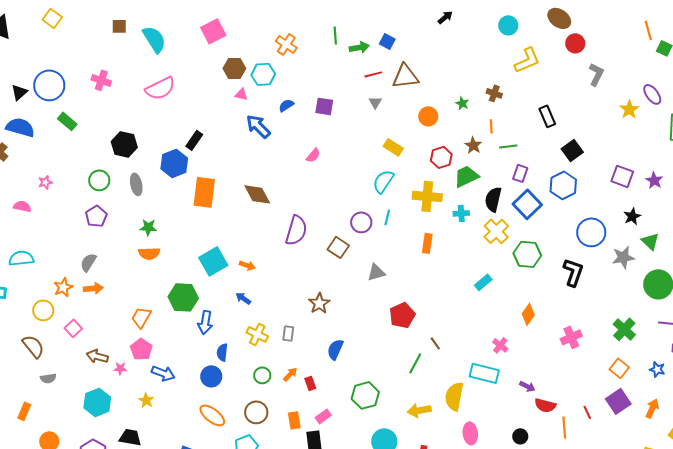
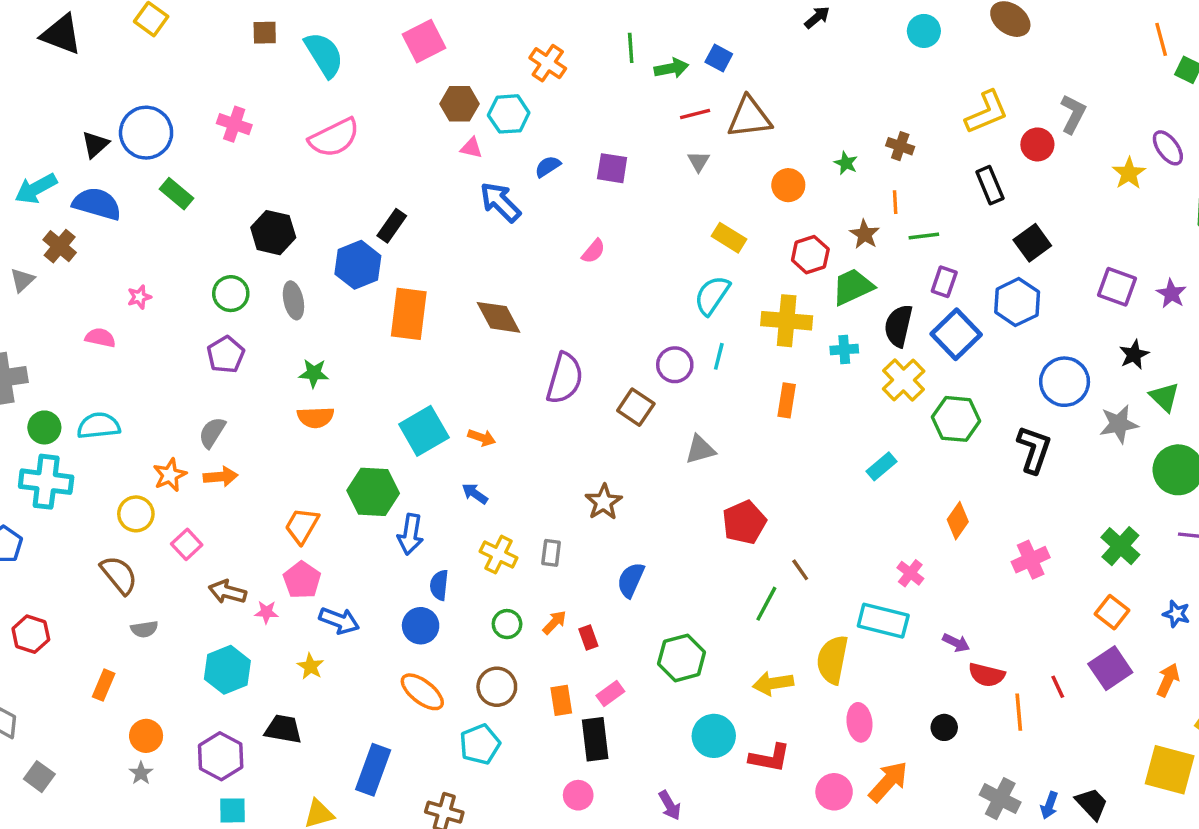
red circle: (575, 43) -> (1037, 144), moved
yellow L-shape: (527, 60) -> (987, 112), moved

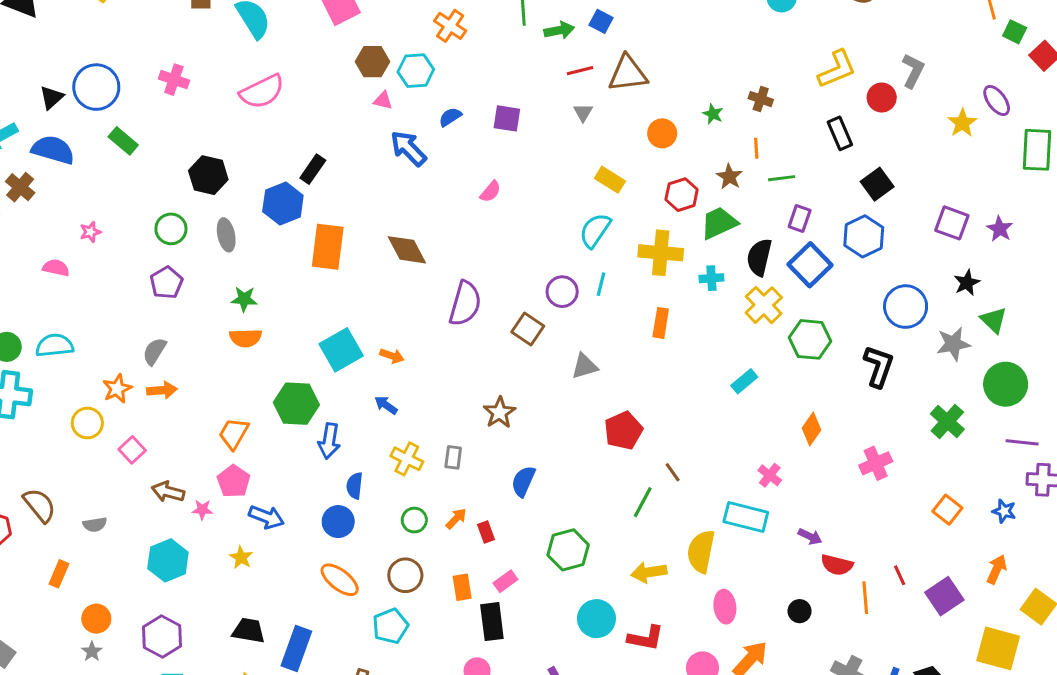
green cross: (1120, 546) -> (947, 422), moved
brown semicircle: (119, 575) -> (40, 505), moved
purple square: (1110, 668) -> (944, 596), moved
black trapezoid: (283, 729) -> (249, 631), moved

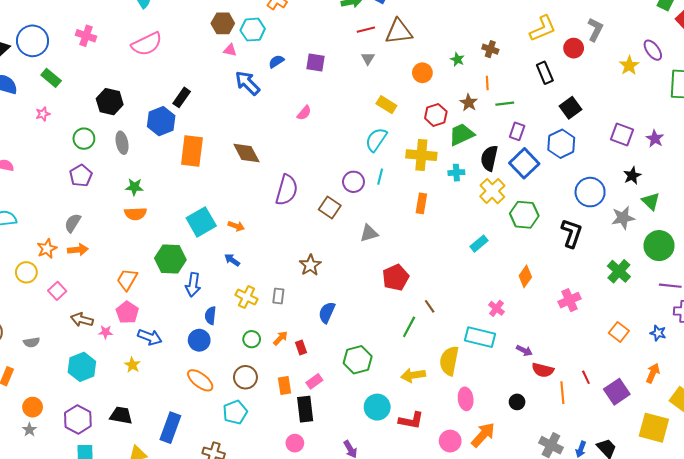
pink star: (90, 232) -> (43, 114), moved
black trapezoid: (249, 631) -> (121, 415), moved

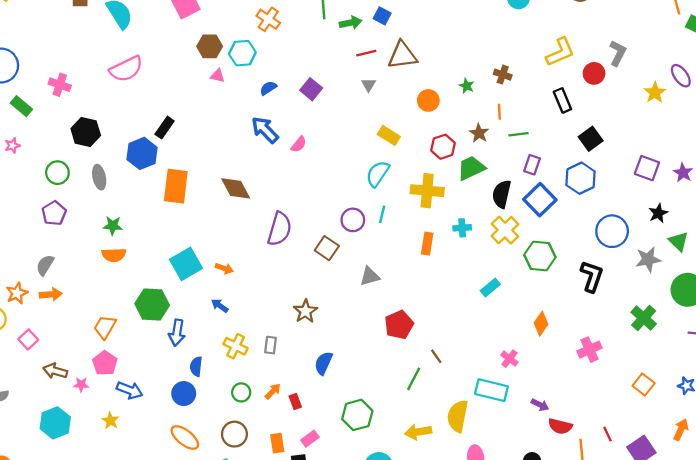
pink cross: (86, 36) -> (60, 85), moved
purple square: (315, 62) -> (311, 89), turned 30
blue arrow: (248, 83) -> (265, 130), moved
cyan cross: (456, 173) -> (462, 228), moved

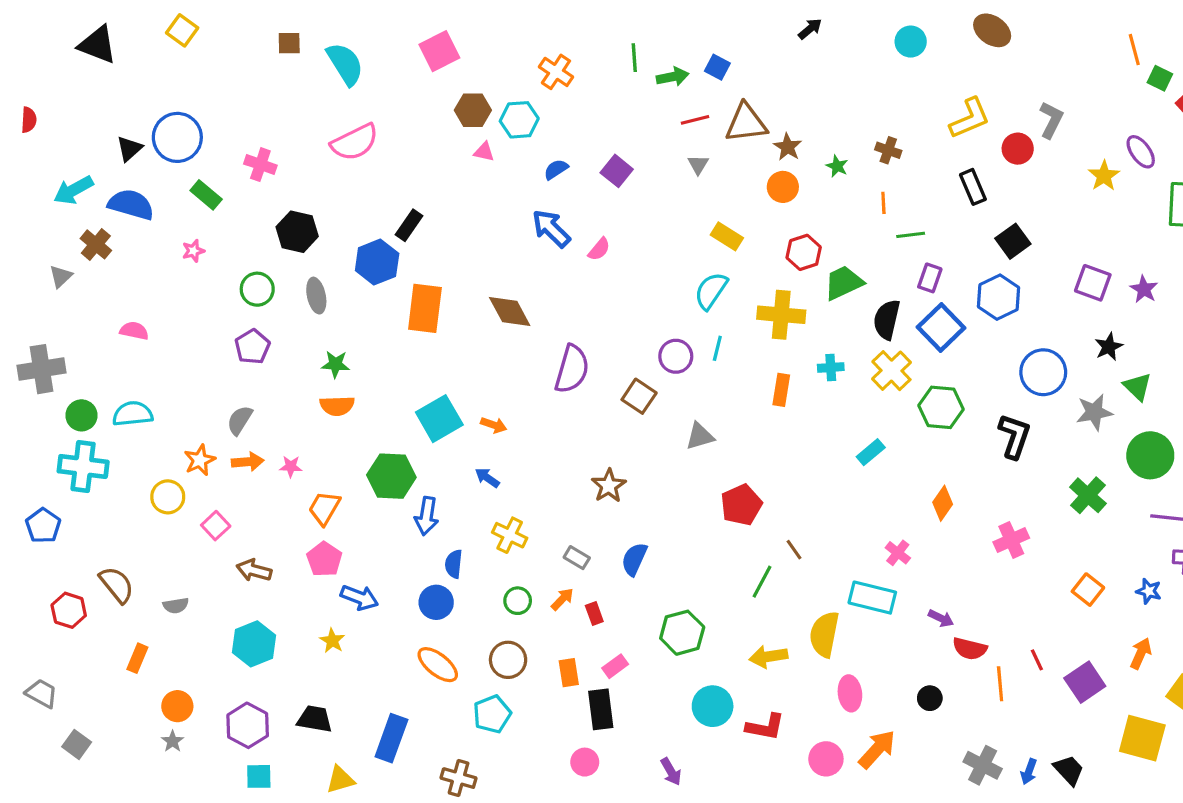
brown star: (479, 133) -> (788, 147), moved
gray rectangle: (271, 345) -> (577, 558), moved, turned -66
pink star: (81, 385) -> (291, 467), moved

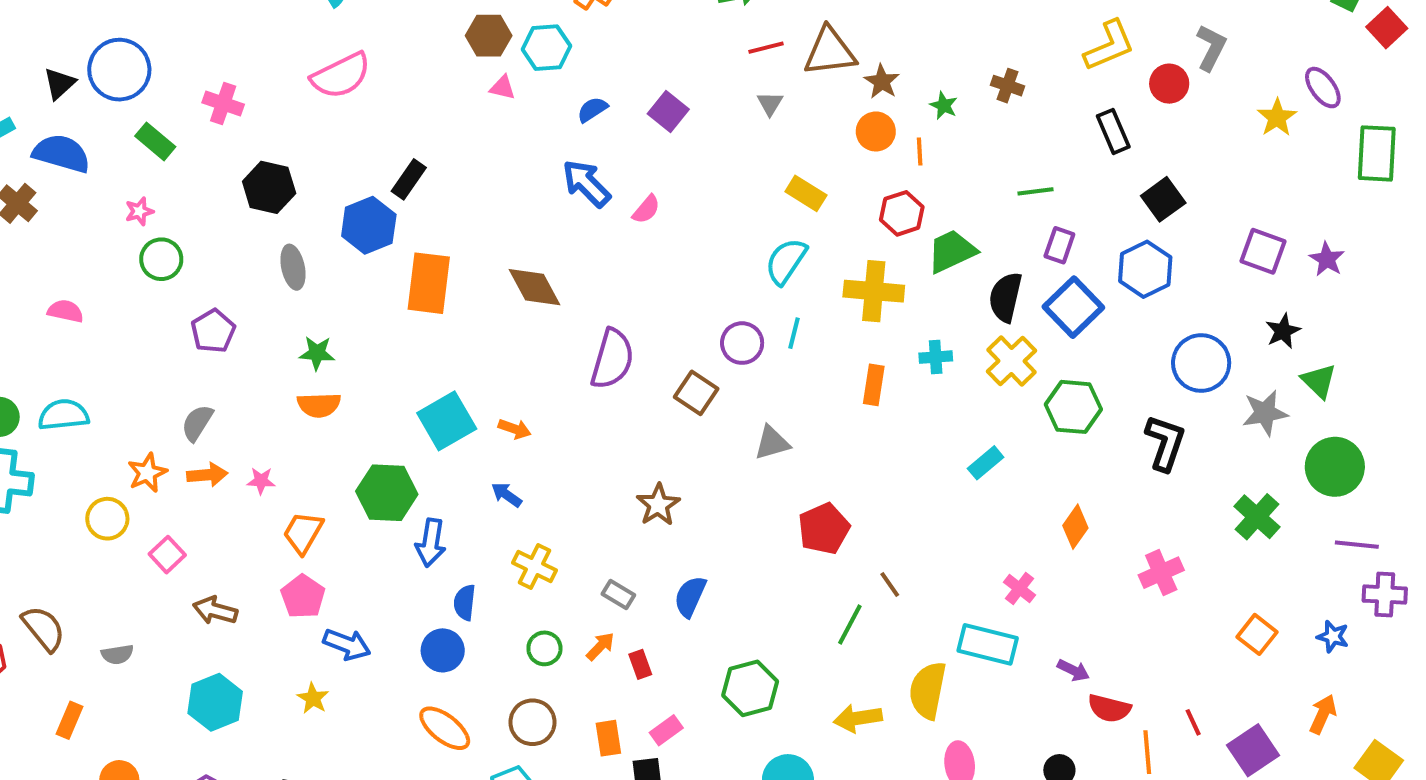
orange line: (883, 203) -> (920, 151), moved
green circle: (257, 289) -> (161, 259), moved

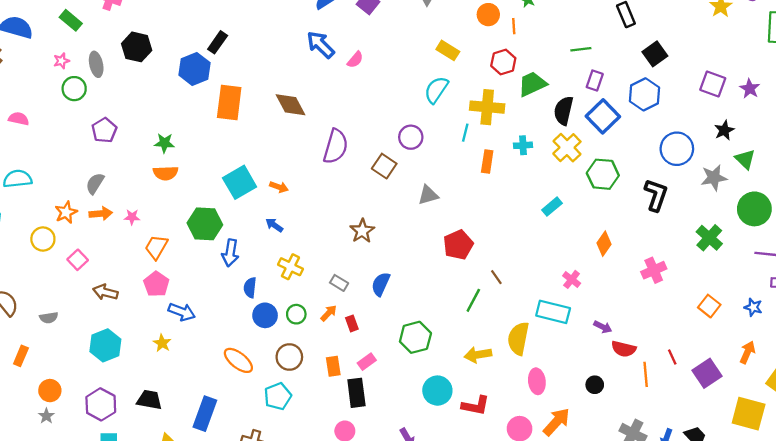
gray ellipse: (293, 267) -> (96, 64), moved
cyan line: (794, 333) -> (465, 133), moved
blue circle: (443, 650) -> (265, 315), moved

